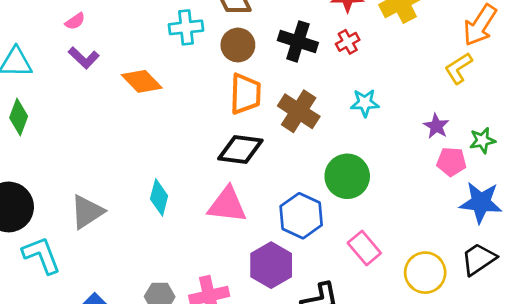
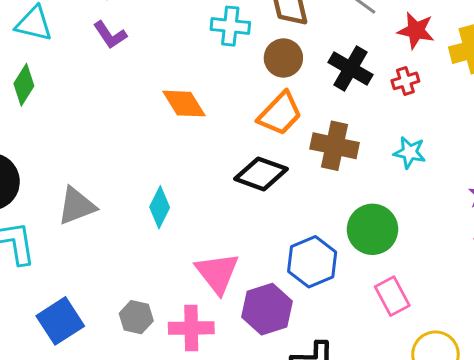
orange diamond: (142, 81) -> (184, 104), moved
orange trapezoid: (245, 94) -> (280, 114), turned 30
brown cross: (299, 111) -> (335, 146), turned -33
pink triangle: (227, 205) -> (217, 273), moved, turned 33
pink rectangle: (364, 248) -> (392, 296), moved

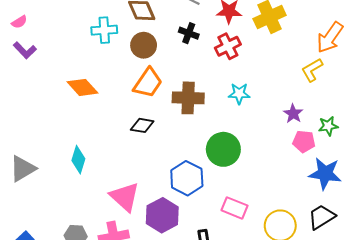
black cross: (351, 69) -> (189, 33), moved, size x0.7
red cross: (405, 81) -> (228, 46), size x1.4
black diamond: (261, 174) -> (142, 125), size x0.7
pink rectangle: (392, 296) -> (235, 208), moved, turned -30

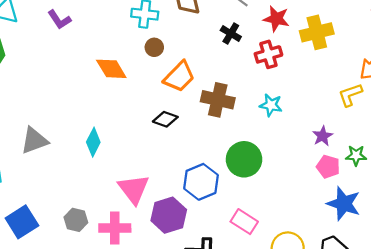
brown circle: (144, 45) -> (154, 47), moved, size x0.7

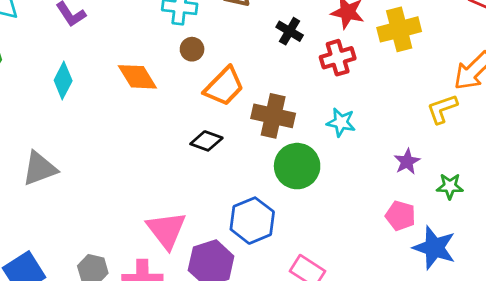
cyan diamond: (93, 142) -> (63, 81), moved
green circle: (244, 159) -> (297, 166), moved
pink pentagon: (328, 167) -> (400, 216), moved

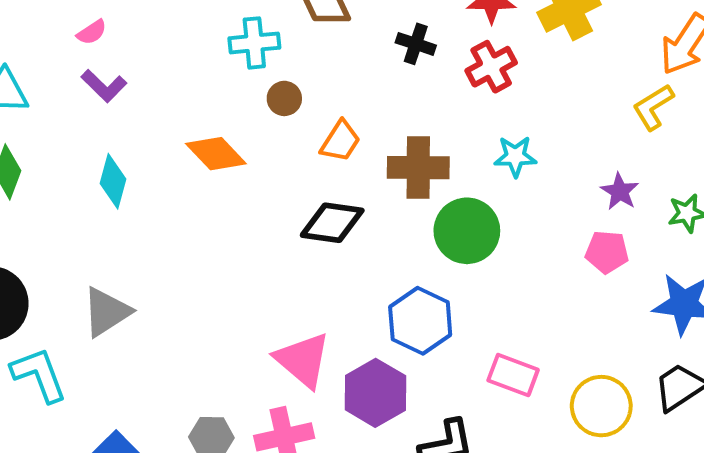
orange trapezoid: (224, 86) -> (340, 141), size x0.7
black diamond: (206, 141) -> (332, 223), size x1.4
pink pentagon: (400, 216) -> (607, 252), moved

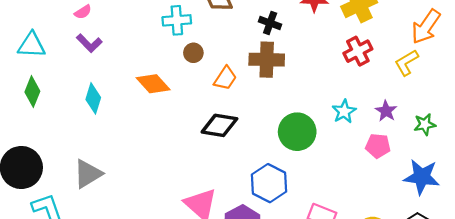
red cross: (491, 67) -> (358, 51), moved
cyan star: (515, 156) -> (344, 111), moved, turned -30
brown cross: (418, 168) -> (267, 60), moved

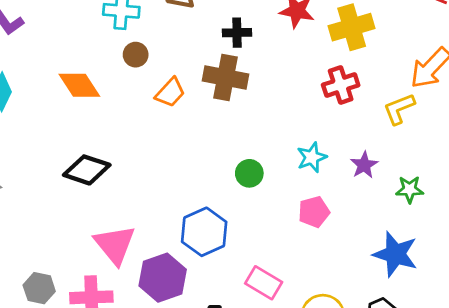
black cross: (270, 23) -> (237, 33), turned -30
black diamond: (219, 125) -> (87, 170), moved
green circle: (297, 132) -> (249, 173), size x0.6
pink pentagon: (378, 146) -> (314, 212), moved, turned -30

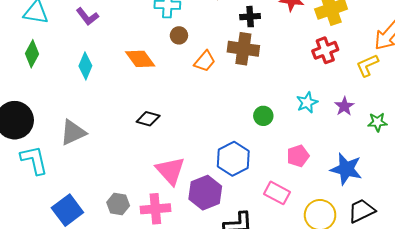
black diamond: (87, 170) -> (148, 119), size x0.7
pink pentagon: (314, 212) -> (298, 156), moved
blue star: (395, 254) -> (346, 169), moved

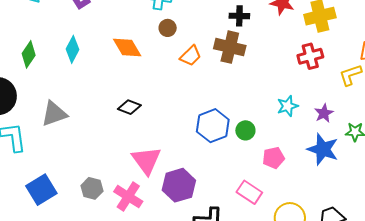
green diamond: (32, 54) -> (29, 54), moved
green circle: (263, 116) -> (245, 130), moved
blue hexagon: (233, 159) -> (213, 126), moved
blue star: (346, 169) -> (323, 149), moved
pink cross: (155, 209) -> (128, 197), turned 32

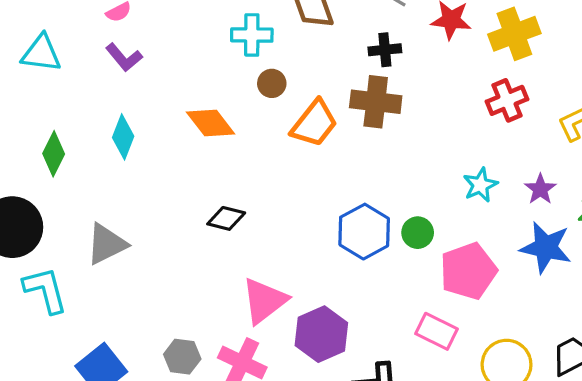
orange trapezoid: (191, 56) -> (314, 123), size x1.4
pink pentagon: (274, 158) -> (468, 271), size x1.6
pink triangle: (146, 160) -> (264, 301), turned 36

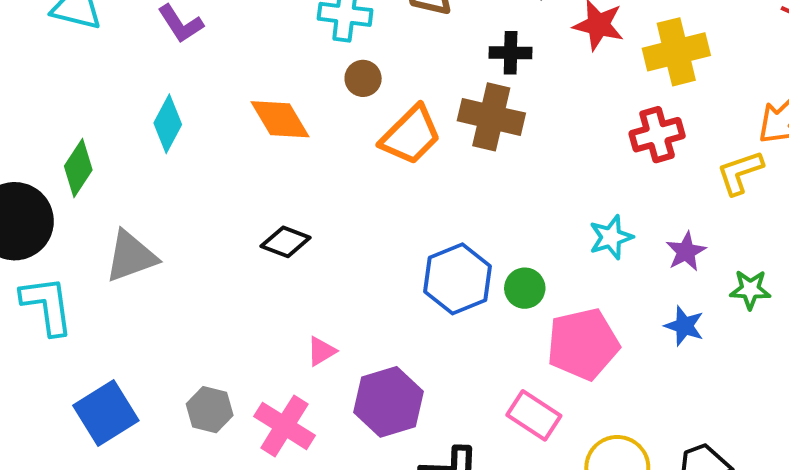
green diamond: (54, 154) -> (78, 168), moved
blue star: (546, 247) -> (684, 326), size x0.6
pink triangle: (264, 301) -> (321, 351), size x0.5

